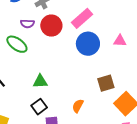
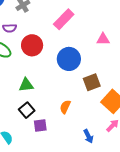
red circle: (51, 26) -> (32, 45), moved
blue circle: (88, 44) -> (69, 59), moved

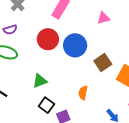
red circle: (32, 45) -> (48, 39), moved

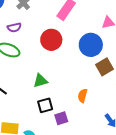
blue circle: (75, 45) -> (91, 45), moved
black square: (46, 105) -> (45, 105), turned 35

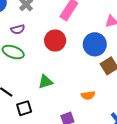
orange semicircle: (83, 96) -> (88, 95), turned -112
black square: (45, 105) -> (24, 108), moved

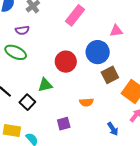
red circle: (55, 41) -> (66, 62), moved
black square: (24, 108) -> (27, 102), moved, turned -35

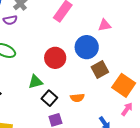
purple semicircle: (22, 30) -> (10, 20), moved
black square: (27, 102) -> (49, 98), moved

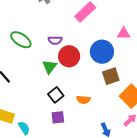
purple semicircle: (10, 20) -> (55, 40), moved
green triangle: (35, 82) -> (49, 67), moved, turned -49

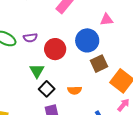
purple semicircle: (55, 40) -> (30, 38), moved
green triangle: (49, 67) -> (37, 71), moved

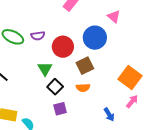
pink triangle: (106, 20) -> (114, 17), turned 48
brown square: (99, 64) -> (85, 66), moved

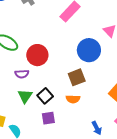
purple semicircle: (38, 36) -> (22, 74), moved
red circle: (63, 47) -> (37, 55), moved
green triangle: (45, 69) -> (25, 96), moved

